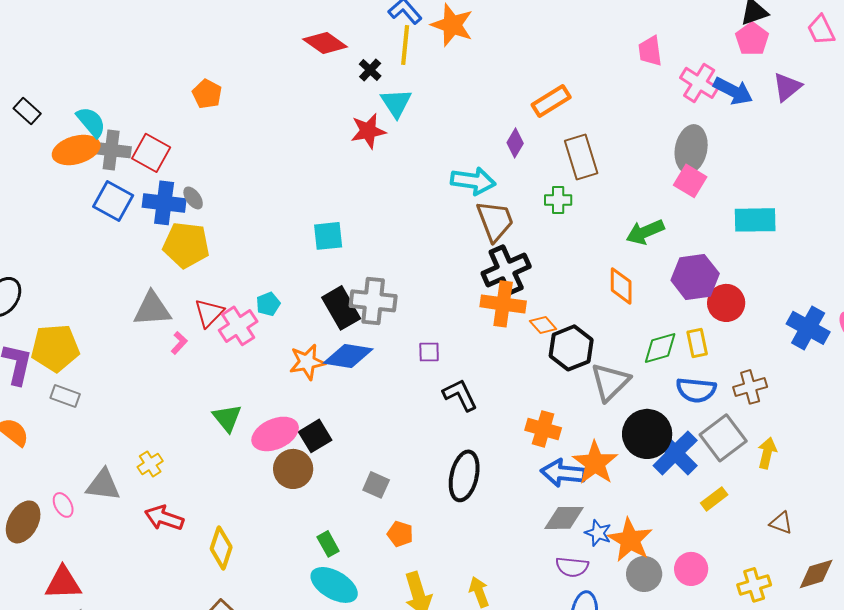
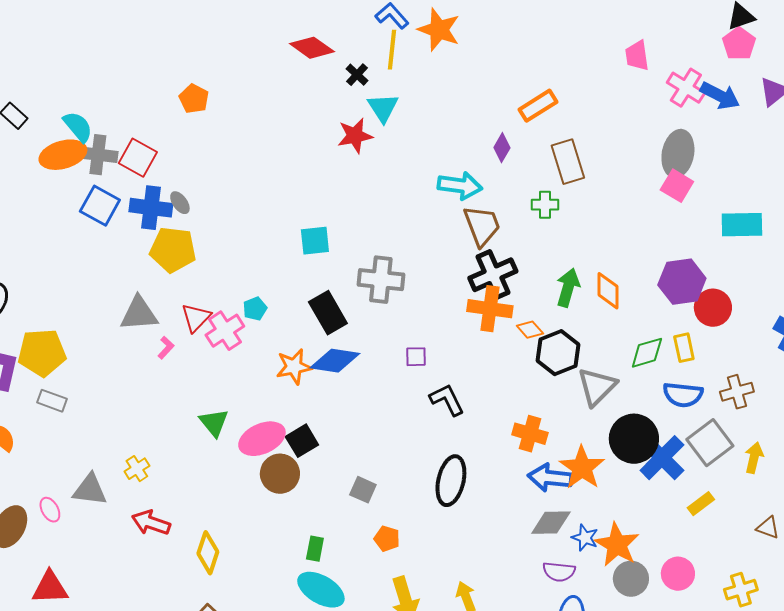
green arrow: (645, 232) -> (568, 288), moved, turned 129
gray cross: (373, 301) -> (381, 280), moved
green rectangle: (328, 544) -> (315, 549), turned 40

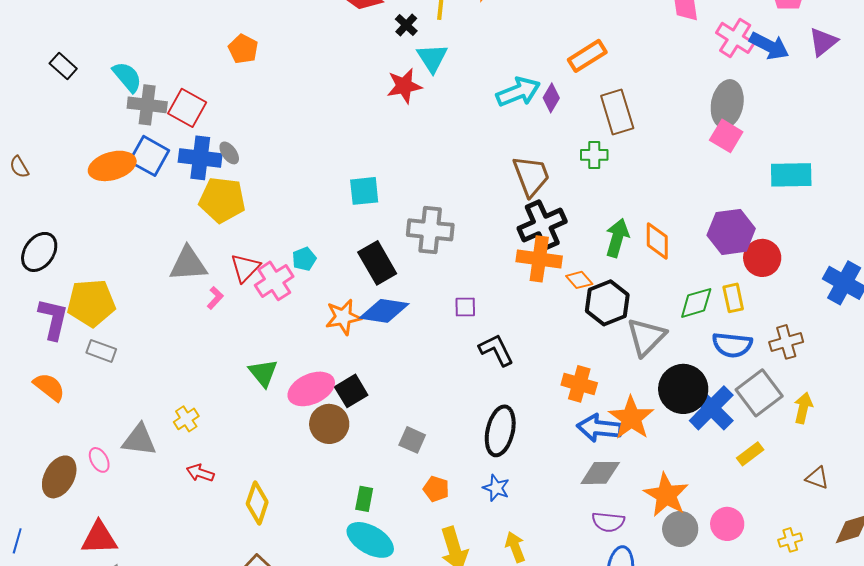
orange ellipse: (63, 155) -> (112, 166), moved
cyan arrow: (460, 186) -> (518, 92), moved, turned -30
red arrow: (151, 523) -> (200, 473), size x0.7
blue star: (585, 538) -> (496, 488), moved
yellow cross: (741, 590) -> (790, 540), size x0.7

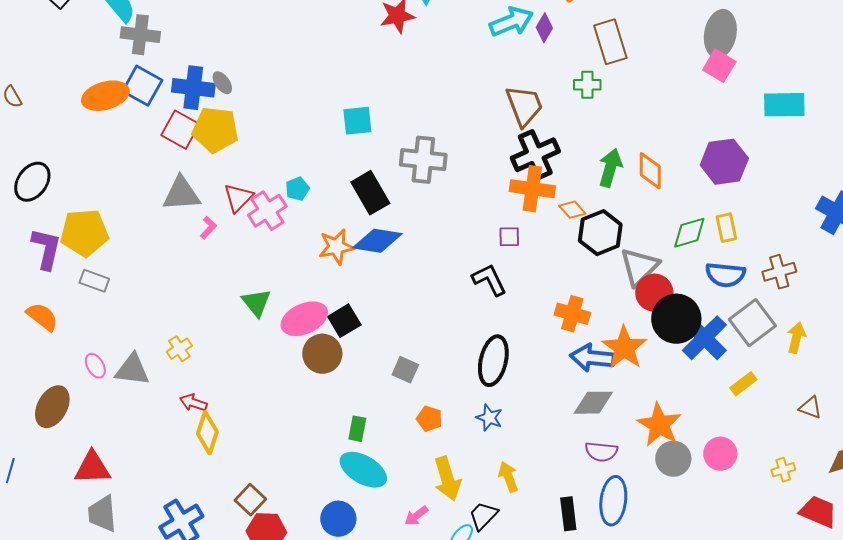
red square: (187, 108) -> (180, 130), moved
red circle: (762, 258) -> (654, 293), moved
purple square: (465, 307) -> (509, 237), moved
pink ellipse: (99, 460) -> (95, 366), moved
yellow diamond: (257, 503) -> (207, 433), moved

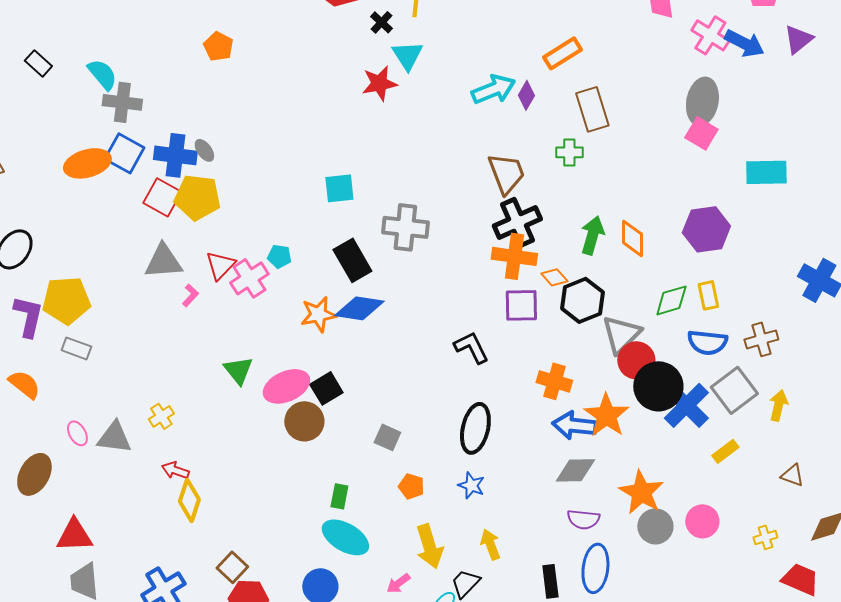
cyan pentagon: (297, 189) -> (279, 256), turned 30
purple square: (509, 237) -> (521, 305), moved, size x1.6

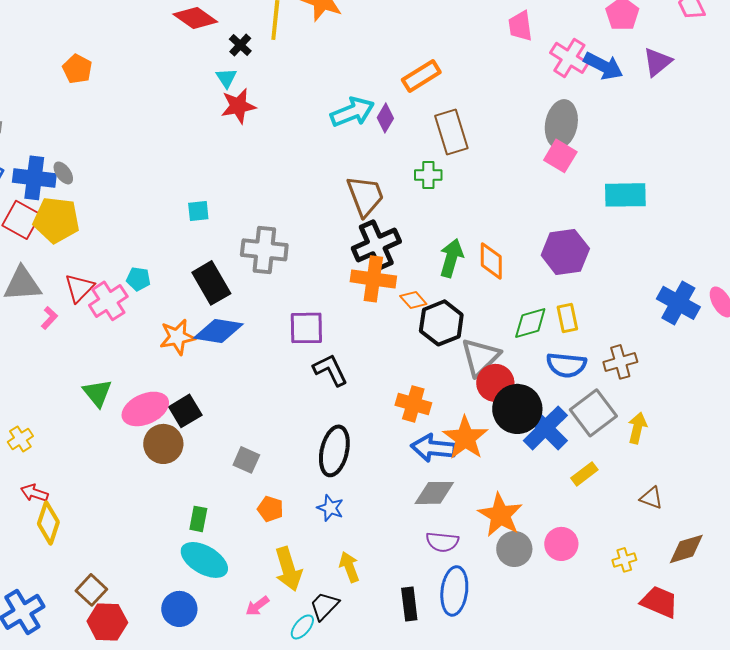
cyan triangle: (407, 55) -> (226, 78), moved, size x0.7
cyan square: (339, 188) -> (198, 211), size x0.7
purple square: (521, 305) -> (306, 328), moved

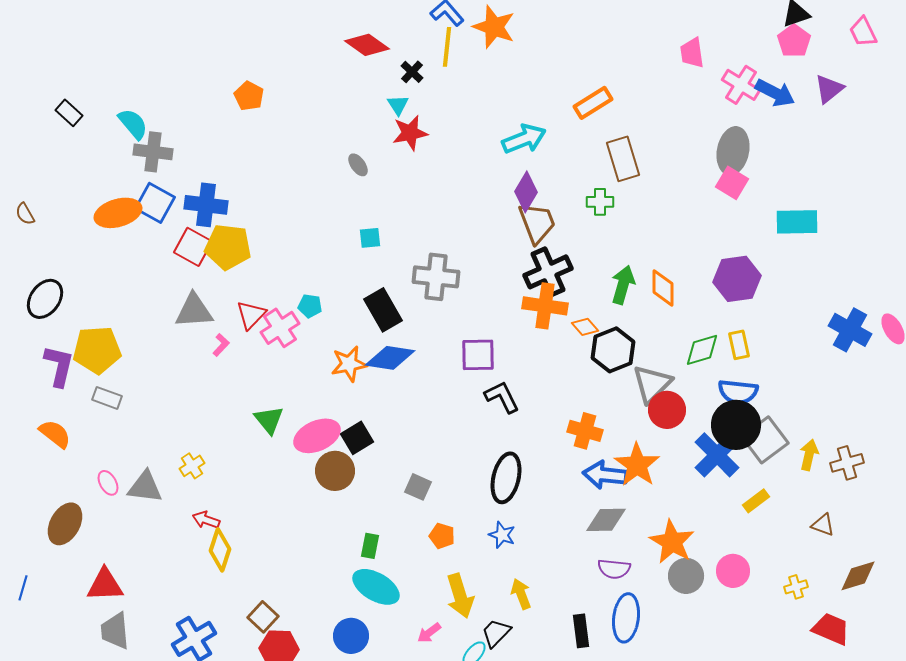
purple diamond: (385, 118) -> (526, 192), moved, size x1.4
gray ellipse: (63, 173) -> (358, 165), moved
brown cross: (620, 362) -> (847, 463), moved
black circle: (517, 409) -> (736, 425), moved

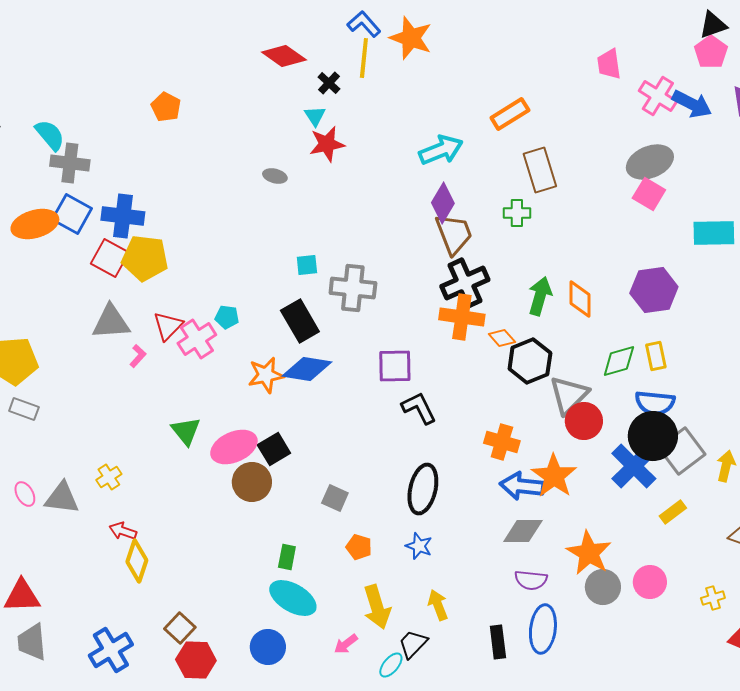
gray ellipse: (733, 151) -> (650, 162), turned 57
gray ellipse: (358, 165) -> (275, 176), turned -40
cyan square: (370, 238) -> (307, 265), moved

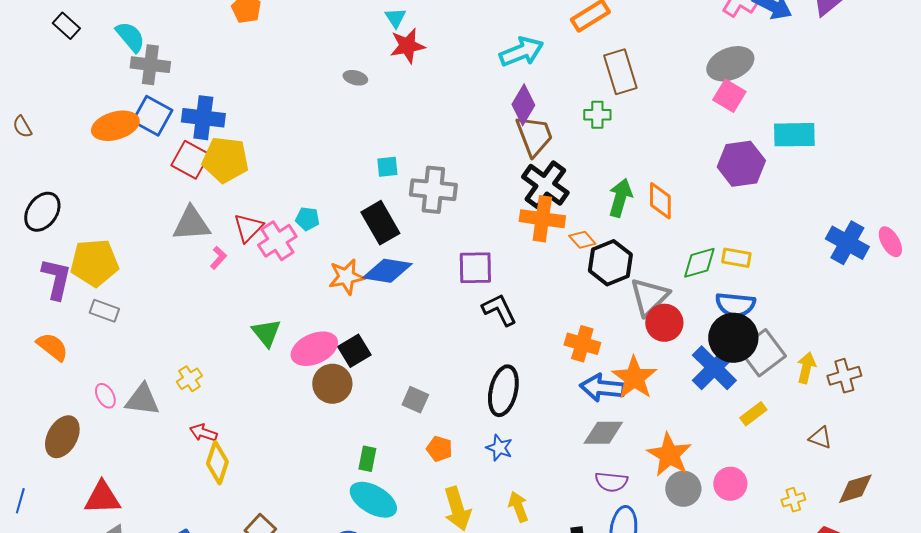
black cross: (465, 283) -> (545, 185), turned -30
purple hexagon: (654, 290) -> (741, 164), moved
yellow rectangle: (656, 356) -> (736, 258), turned -68

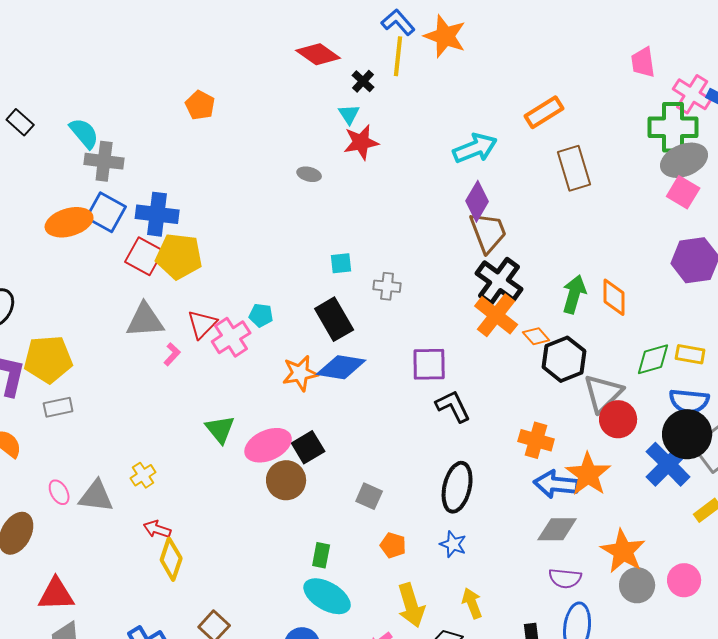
green cross: (597, 115) -> (673, 127), moved, size x1.8
gray cross: (433, 190) -> (387, 286), size x0.6
orange cross: (542, 219) -> (496, 315), turned 30
gray rectangle: (104, 311) -> (58, 407), turned -32

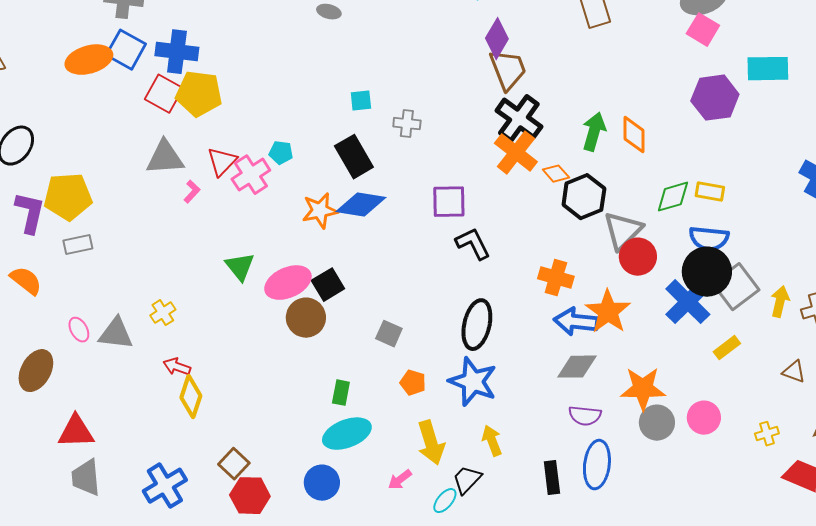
blue star: (453, 544) -> (473, 382), size x1.8
orange star: (623, 551) -> (643, 389), turned -30
cyan ellipse: (327, 596) -> (347, 434), turned -51

